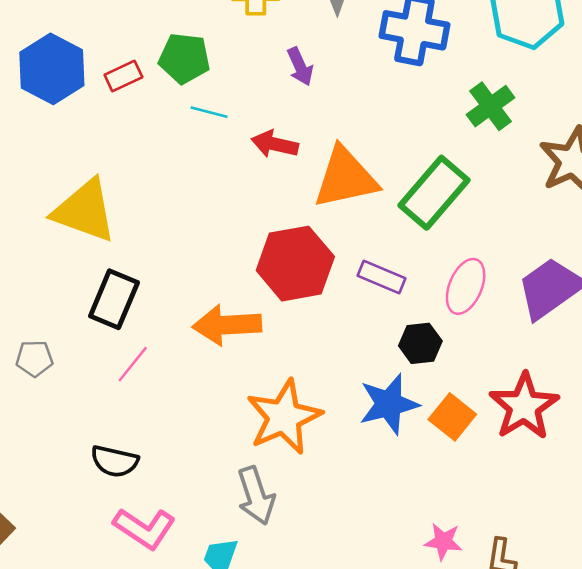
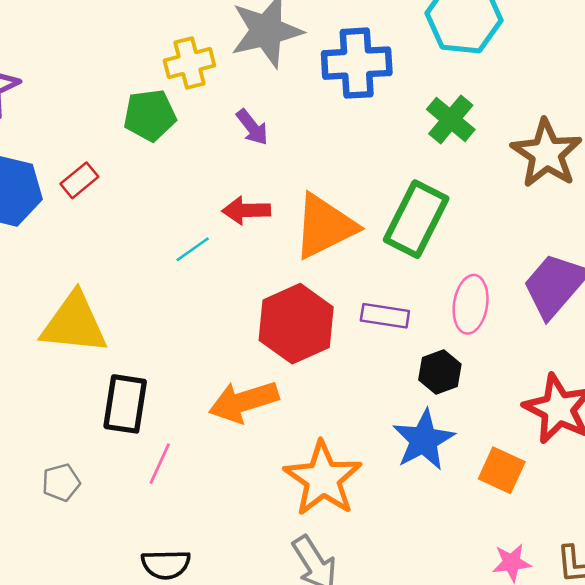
green pentagon: (184, 58) -> (150, 115), moved
cyan line: (209, 112) -> (193, 249), moved, turned -36
orange square: (452, 417) -> (502, 470), moved

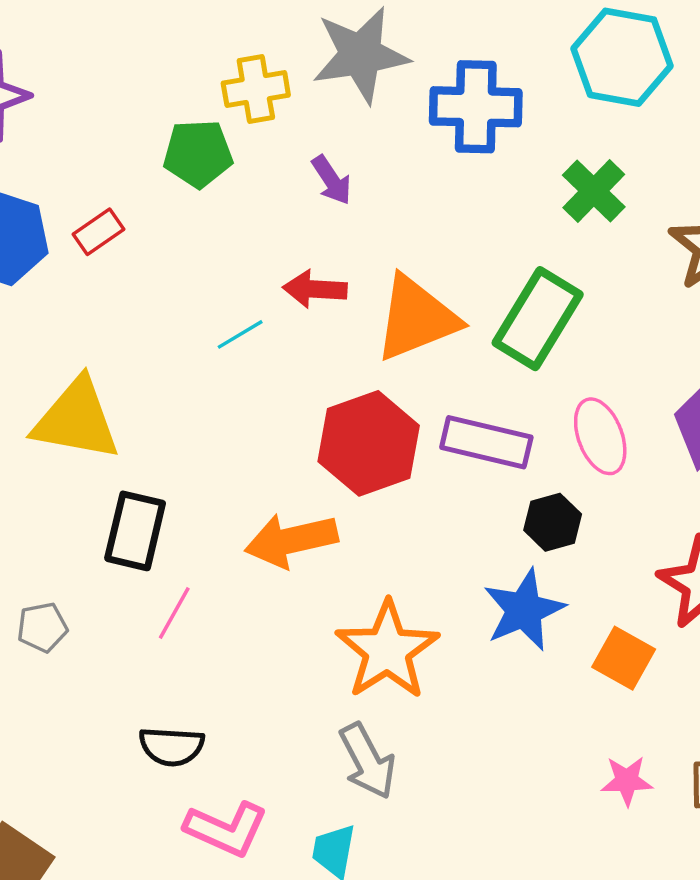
pink ellipse: (471, 304) -> (600, 436), turned -34
purple rectangle: (385, 316) -> (486, 442), size x1.4

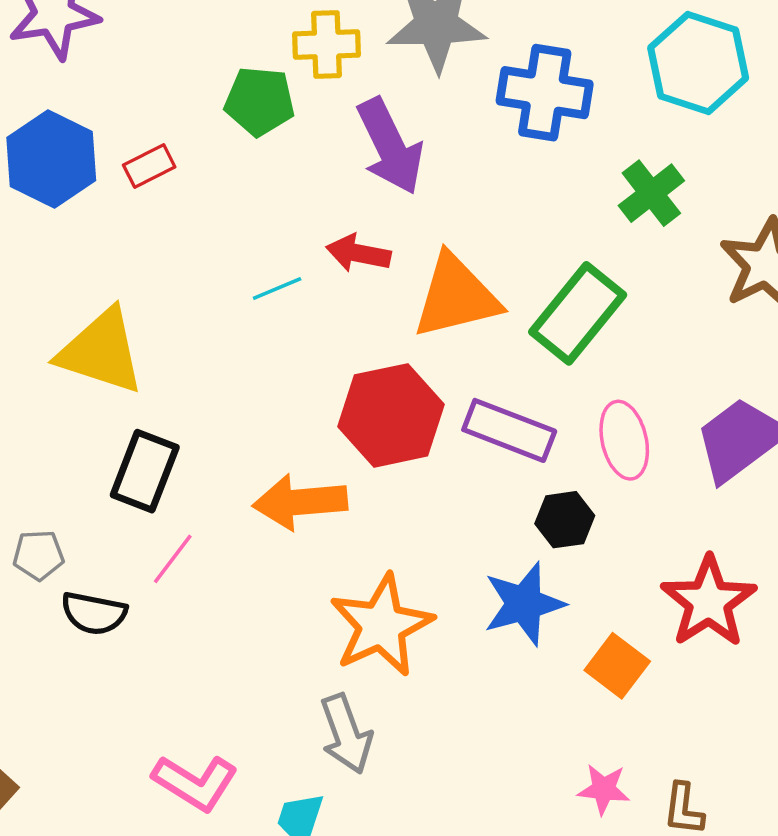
purple arrow: (332, 180) -> (390, 146), size x1.8
black semicircle: (172, 746) -> (94, 613), moved

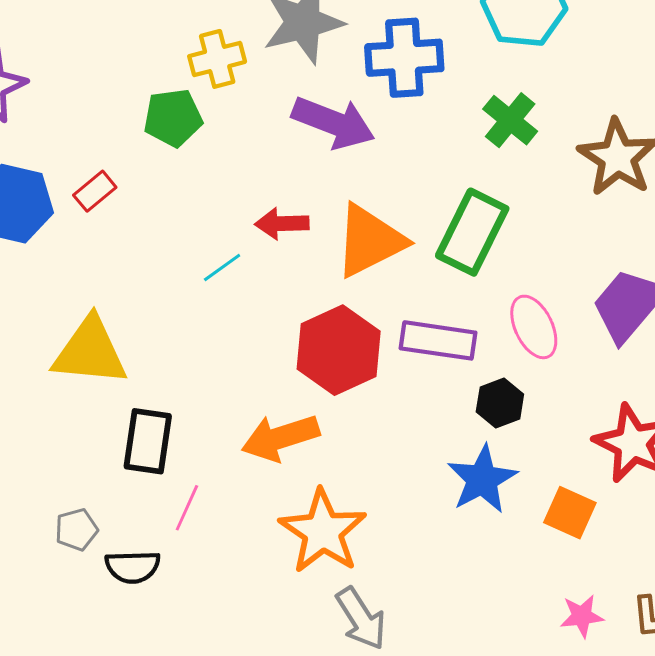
purple arrow: (390, 146) -> (333, 123), moved, turned -30
orange star: (381, 625) -> (323, 531), moved

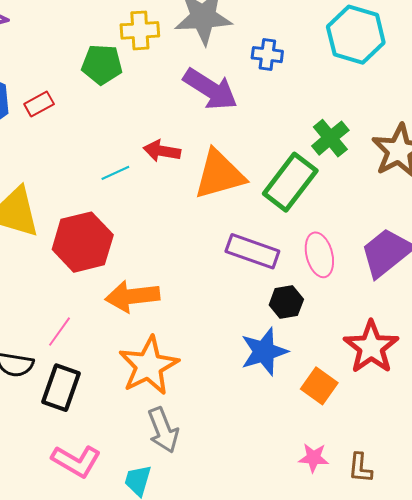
blue cross: (404, 58) -> (267, 55), size x0.6
green cross: (510, 120) -> (330, 138), moved
red hexagon: (339, 350) -> (83, 242), moved
black rectangle: (148, 441) -> (61, 388), moved

